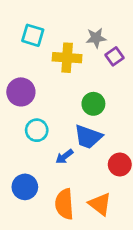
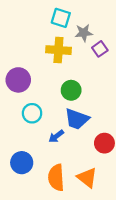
cyan square: (33, 35) -> (61, 18), moved
green circle: (93, 104) -> (71, 90), moved

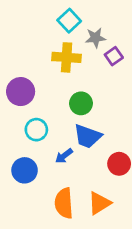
cyan square: (61, 18) -> (69, 21), turned 30
blue circle: (22, 163) -> (25, 170), moved
orange triangle: (87, 178) -> (99, 203), turned 50

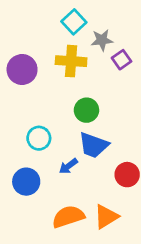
purple circle: (21, 92) -> (22, 70), moved
orange semicircle: (64, 203) -> (68, 217), turned 76

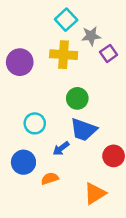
orange semicircle: (68, 217) -> (50, 178), moved, size x0.6

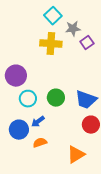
purple circle: (20, 62) -> (16, 76), moved
green circle: (77, 98) -> (56, 98), moved
blue trapezoid: (84, 130) -> (86, 100), moved
blue arrow: (61, 148) -> (38, 122), moved

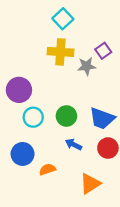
gray star: (73, 29) -> (87, 66), moved
blue arrow: (38, 122) -> (74, 144), moved, turned 64

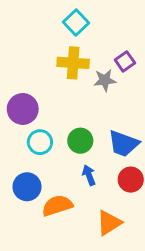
blue arrow: (74, 144) -> (89, 175), turned 42
orange semicircle: (47, 169) -> (57, 205), size x1.5

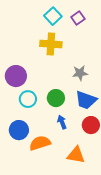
purple square: (125, 61) -> (78, 18), moved
gray star: (105, 80) -> (80, 73), moved
orange triangle: (109, 223) -> (76, 155), turned 42

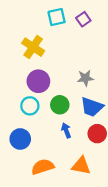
cyan square: (53, 16) -> (57, 17), turned 30
yellow cross: (51, 44) -> (33, 47), moved, turned 30
purple circle: (16, 76) -> (38, 81), moved
orange semicircle: (40, 143) -> (43, 167), moved

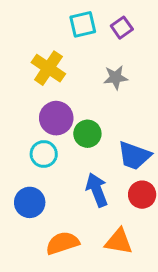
gray star: (85, 78) -> (116, 77), moved
green circle: (60, 105) -> (87, 134), moved
blue arrow: (66, 130) -> (97, 190), size x1.5

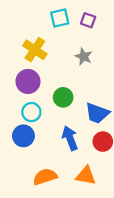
purple square: (122, 28) -> (88, 20), turned -35
gray star: (116, 77) -> (84, 57), turned 30
purple circle: (56, 118) -> (28, 81), moved
blue circle: (30, 202) -> (23, 136), moved

